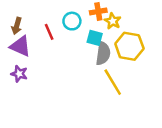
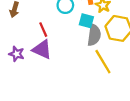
red line: (49, 32) -> (43, 30), moved
purple triangle: (20, 46) -> (42, 49), moved

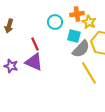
gray semicircle: (94, 35) -> (81, 49), turned 36

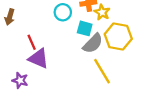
red line: (35, 44) -> (32, 42), moved
purple star: (11, 66) -> (20, 80), moved

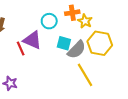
cyan square: (85, 28) -> (64, 43), moved
purple triangle: (39, 58) -> (32, 40), moved

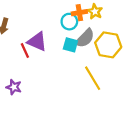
cyan circle: (49, 21) -> (69, 22), moved
yellow star: (85, 21) -> (95, 12), moved
gray semicircle: (77, 50) -> (85, 38), moved

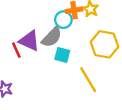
gray semicircle: (85, 38) -> (52, 37), moved
cyan square: (70, 45) -> (62, 55), moved

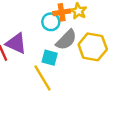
gray semicircle: (52, 37) -> (66, 40), moved
yellow line: (88, 80) -> (42, 78), moved

